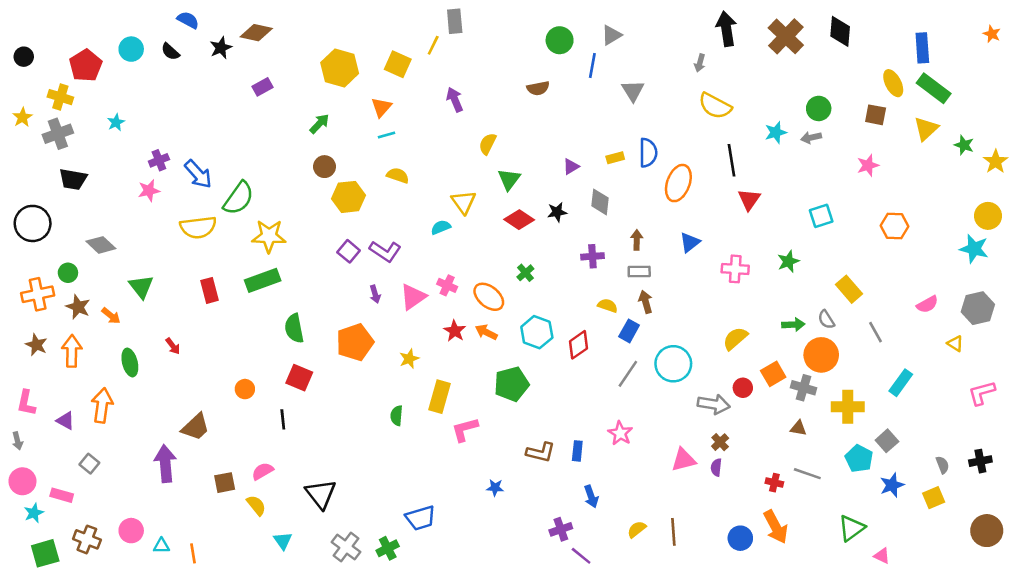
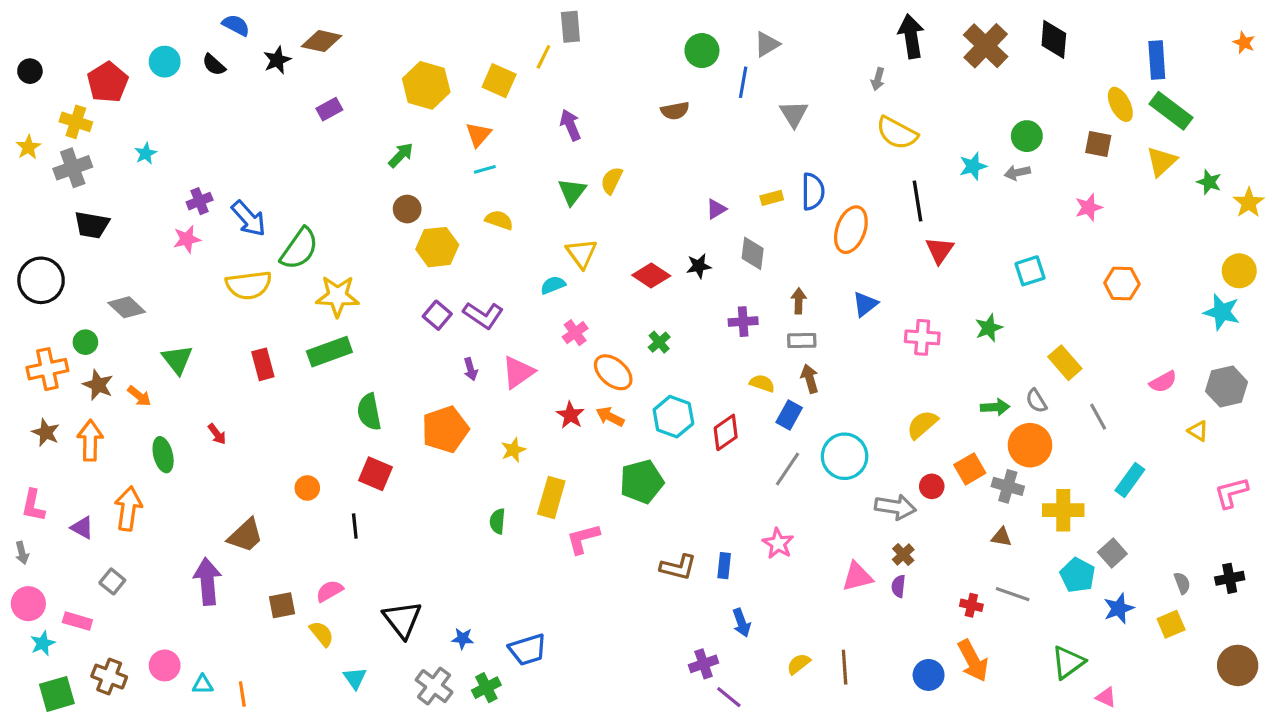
green triangle: (509, 179) -> (572, 192), moved
pink cross: (447, 285) -> (575, 333), moved, turned 30
blue star: (495, 488) -> (463, 639), moved

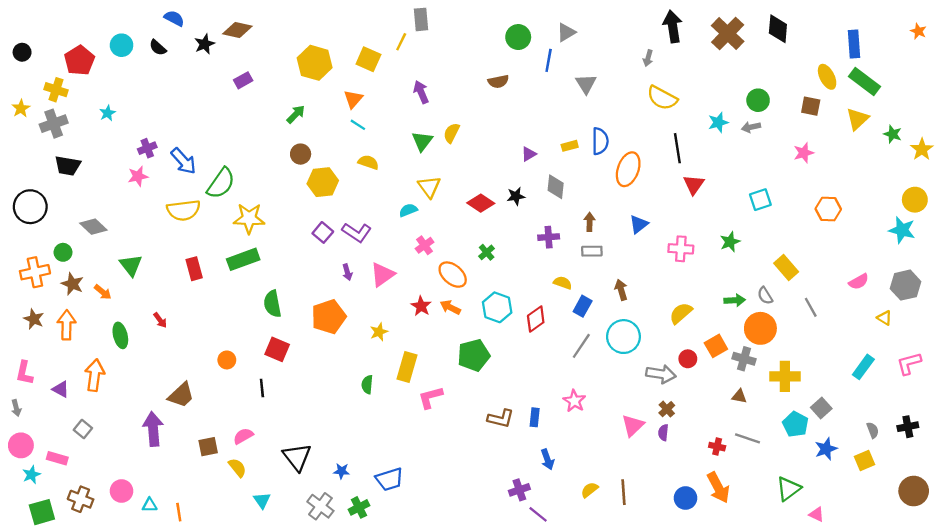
cyan line: (485, 169) -> (358, 125), turned 49
brown arrow: (810, 379) -> (621, 290), moved
cyan rectangle: (1130, 480) -> (863, 367), moved
pink triangle: (857, 577) -> (633, 425), turned -30

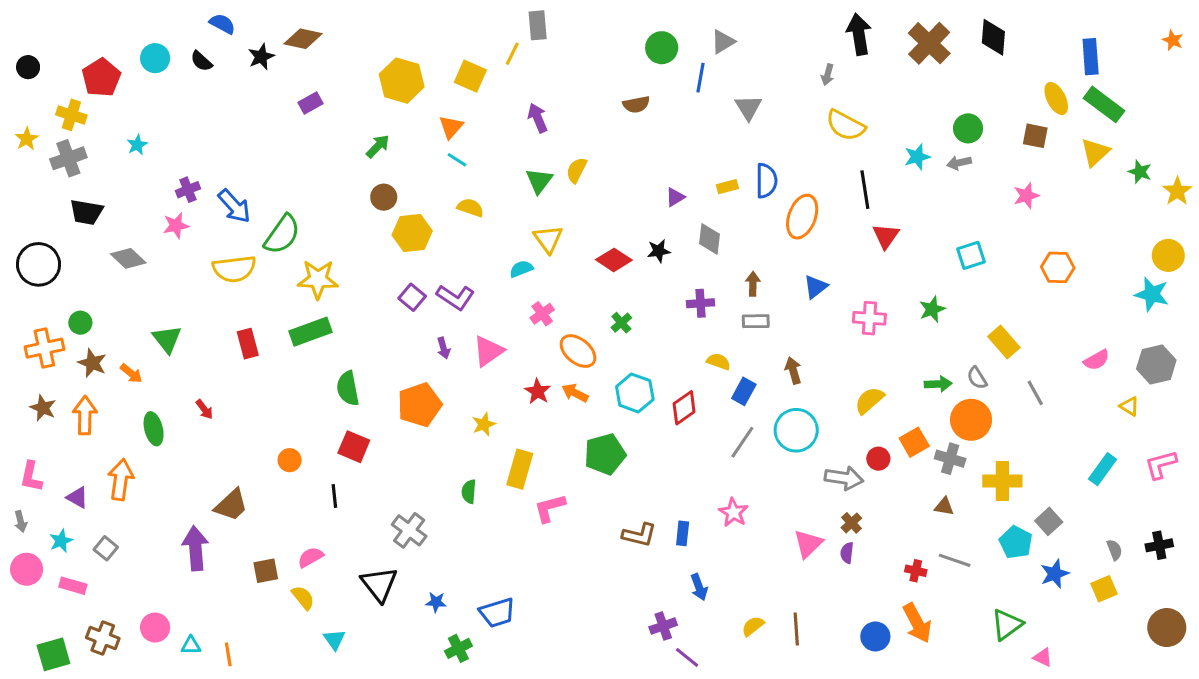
gray diamond: (93, 227) -> (128, 258), moved
cyan star: (31, 475) -> (61, 541), moved
gray cross: (320, 506) -> (409, 530), moved

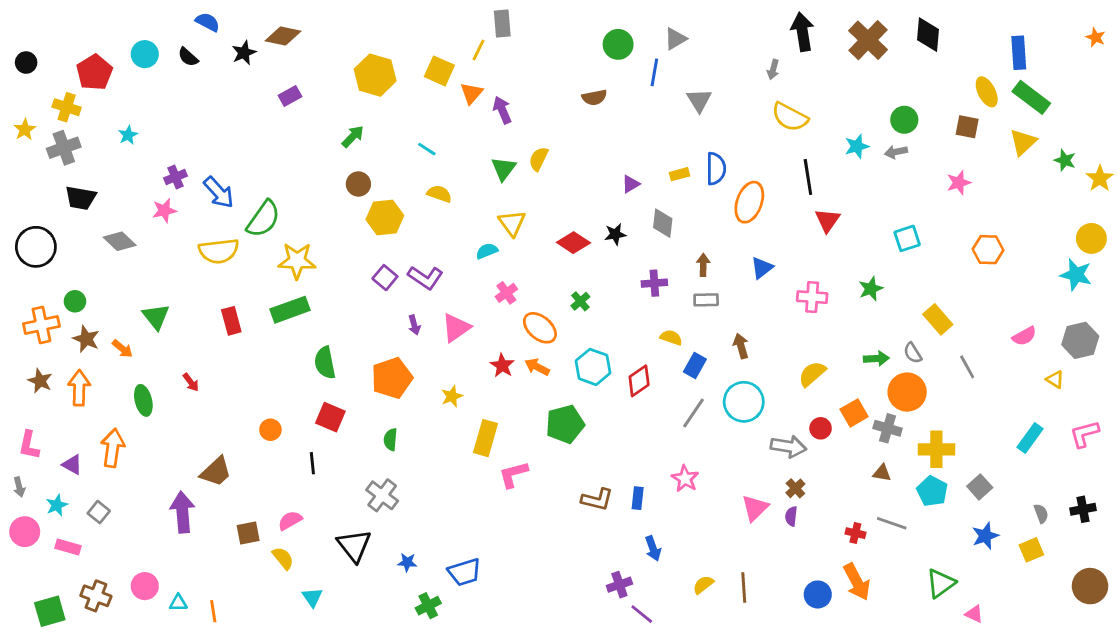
orange triangle: (451, 127) -> (471, 93), moved
green semicircle: (469, 492) -> (391, 439), moved
cyan pentagon: (1016, 542) -> (932, 491), moved

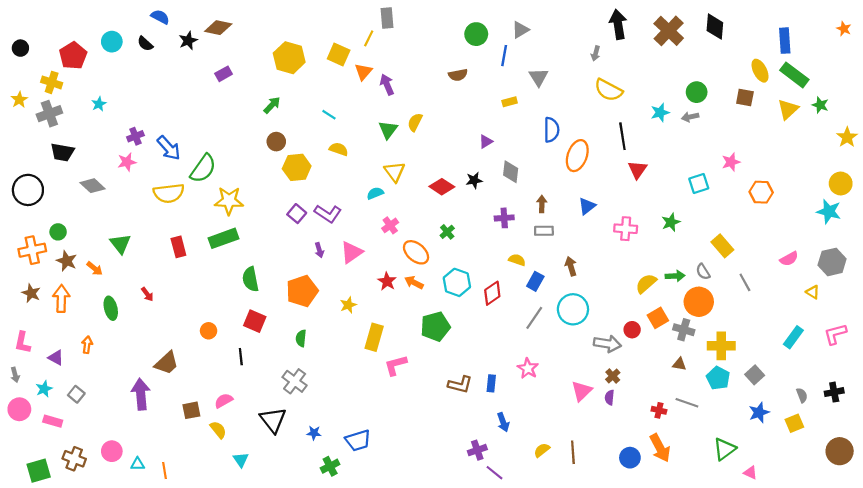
green star: (1065, 160) -> (820, 105), moved
yellow rectangle: (680, 174) -> (510, 102), moved
pink star: (959, 183) -> (731, 162), moved
yellow semicircle: (812, 374) -> (646, 283), moved
orange arrow: (113, 448) -> (87, 345), size x0.6

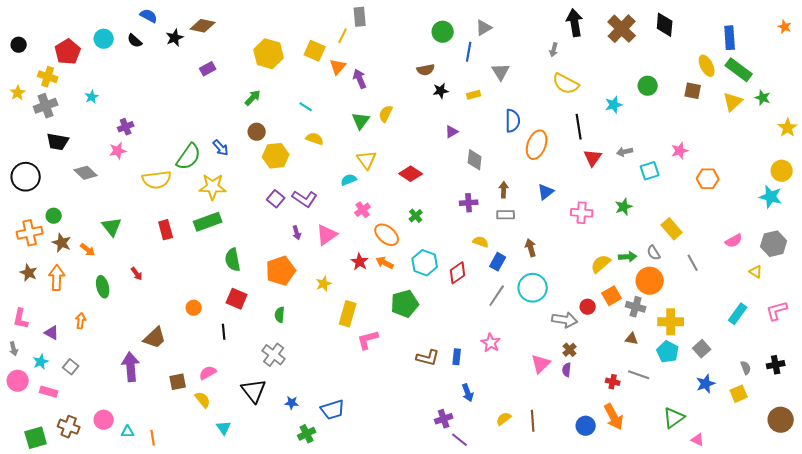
gray arrow: (690, 117) -> (625, 152), moved
blue arrow: (169, 148) -> (221, 148), moved, size x0.7
black star: (474, 180) -> (441, 91), moved

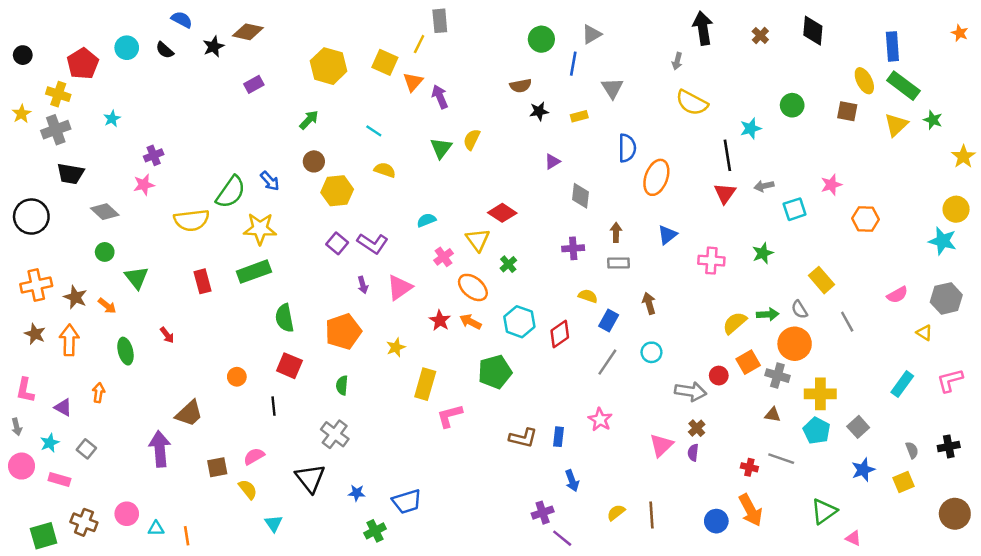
brown cross: (622, 29) -> (760, 35), size x0.5
black line: (579, 127) -> (727, 155), moved
yellow triangle: (367, 160) -> (478, 240), moved
green circle: (54, 216) -> (105, 252), moved
cyan circle: (533, 288) -> (651, 352), size x0.6

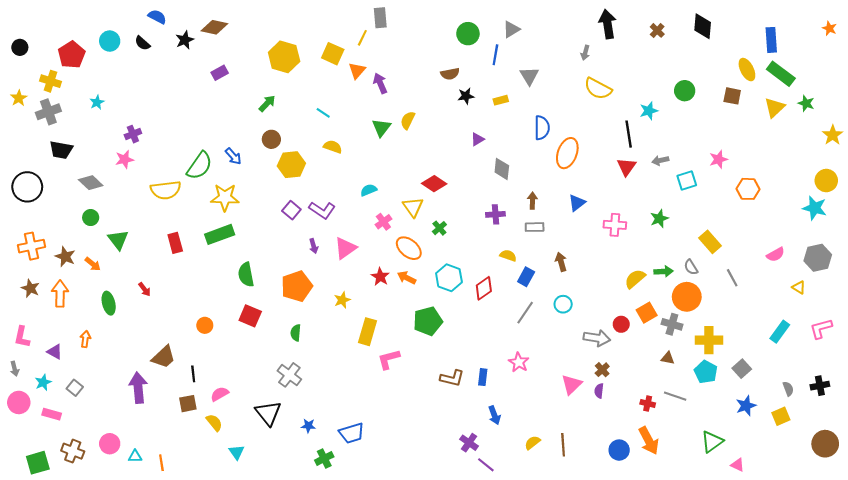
black line: (274, 406) -> (193, 374), moved
purple cross: (543, 513) -> (469, 443), turned -36

